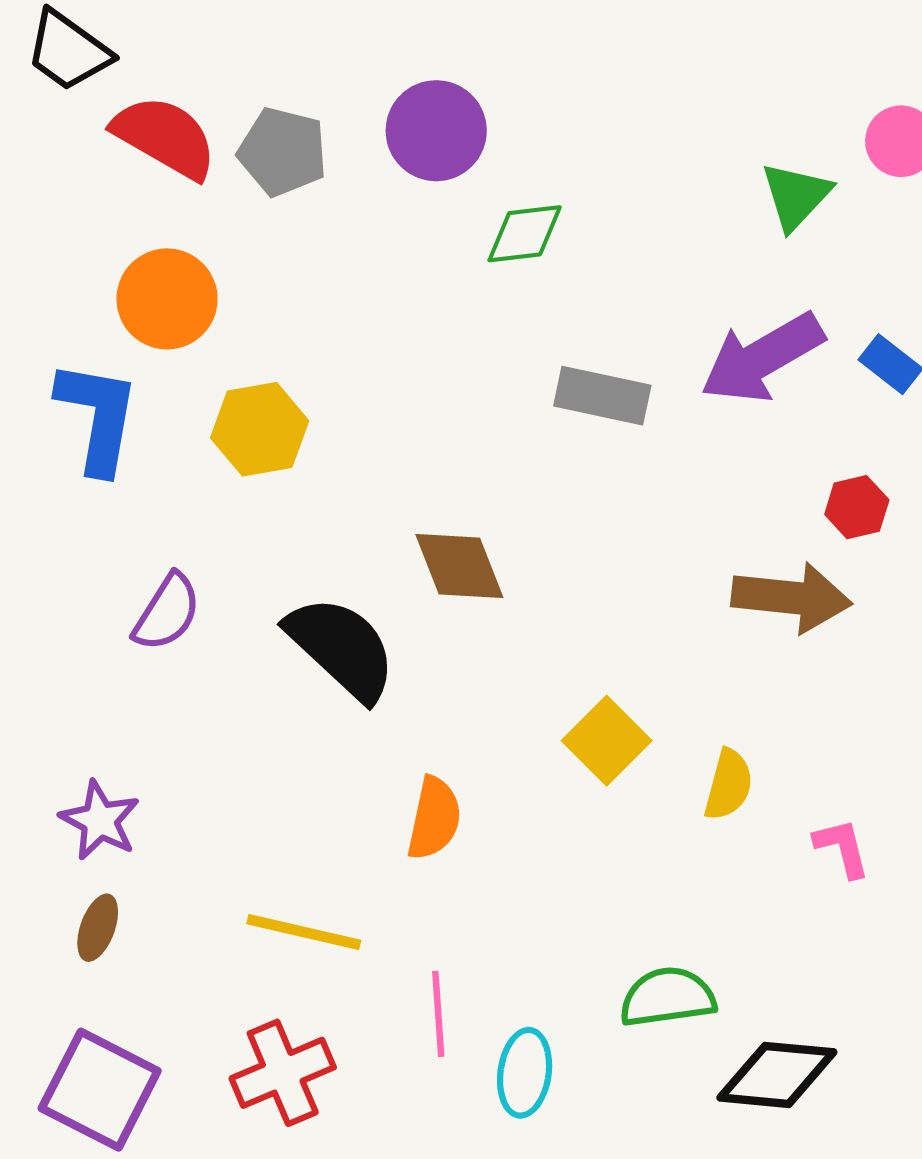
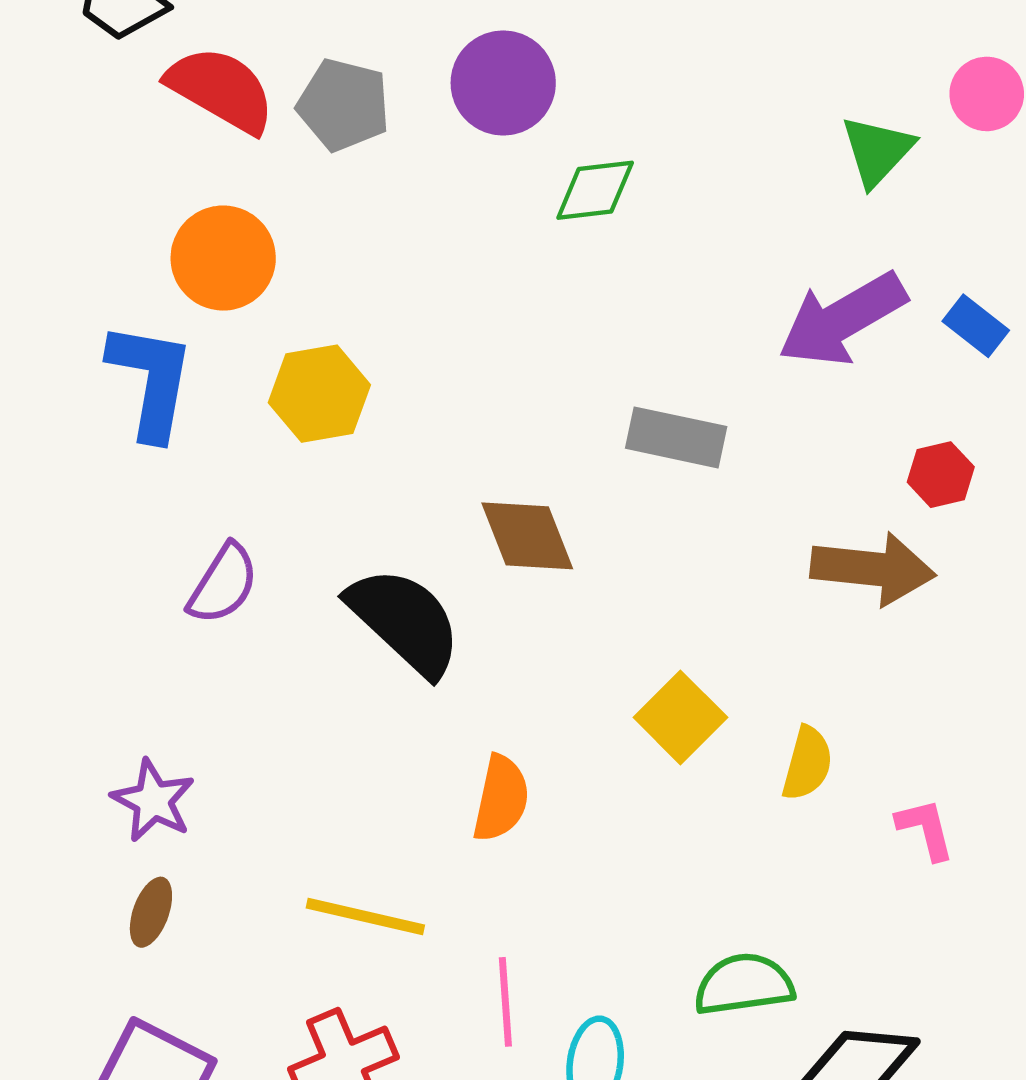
gray rectangle: (602, 396) -> (676, 437), moved

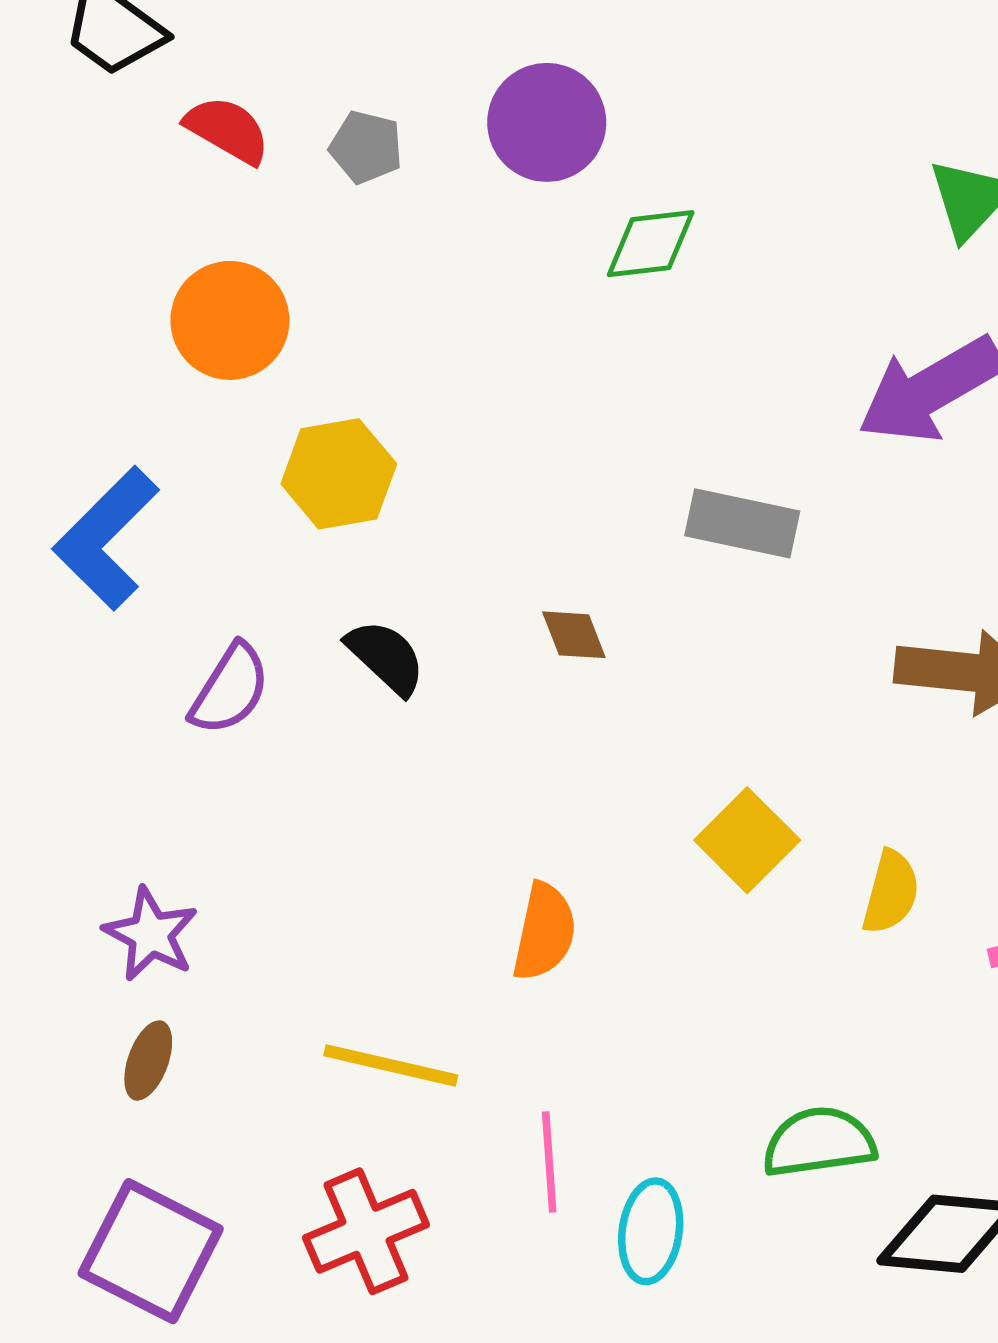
red semicircle: (221, 90) -> (227, 130), size x0.7
gray pentagon: (343, 105) -> (366, 147), size x0.7
blue L-shape: (151, 381) -> (106, 538), moved, turned -145
brown diamond: (527, 536) -> (574, 635), size x0.6
black semicircle: (405, 621) -> (386, 657), moved, size x0.6

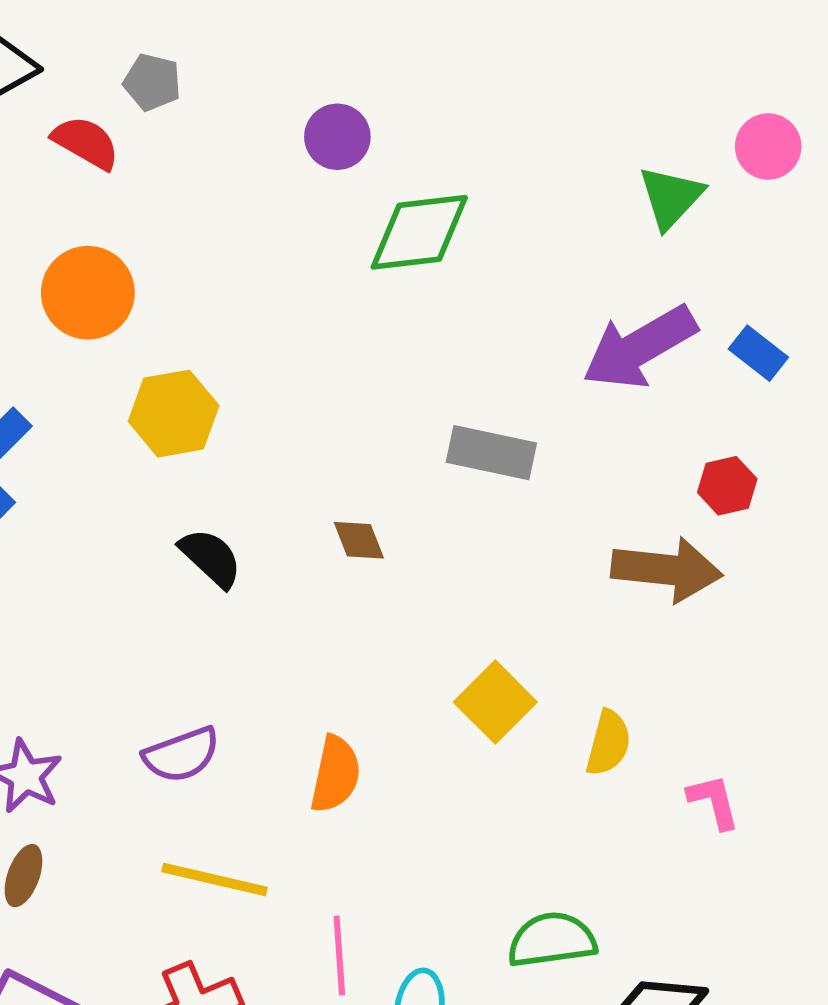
purple circle: (547, 122) -> (337, 137), size x0.7
gray pentagon: (366, 147) -> (152, 82), moved
green diamond: (651, 244) -> (419, 232), size x1.4
purple semicircle: (230, 689) -> (181, 755), moved, turned 38

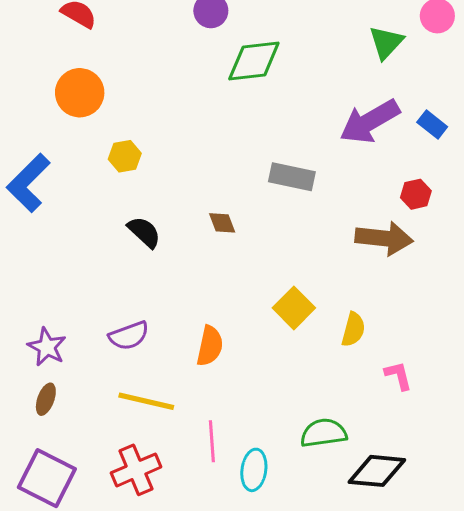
yellow hexagon: (174, 414) -> (125, 156), size x0.7
pink L-shape: (714, 801) -> (398, 376), moved

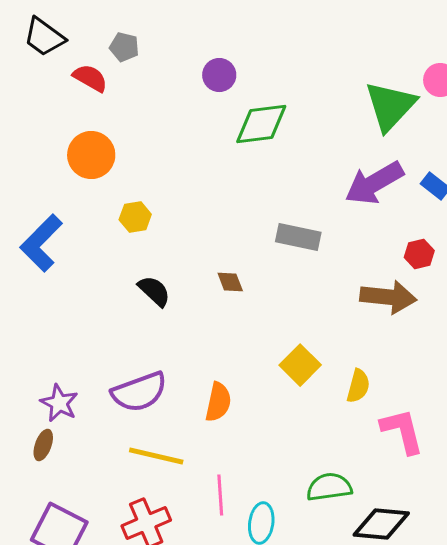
green triangle: (386, 43) -> (390, 106), size x1.5
purple semicircle: (129, 336) -> (139, 392), size x1.4
pink L-shape: (398, 376) -> (402, 431), size x1.6
brown ellipse: (46, 399) -> (43, 445), moved

